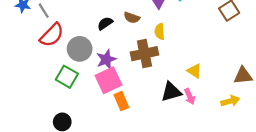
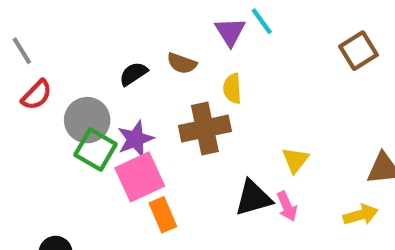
red semicircle: (52, 35) -> (37, 95), size x0.7
yellow triangle: (194, 71) -> (295, 160), turned 35
green square: (67, 77) -> (96, 150), moved

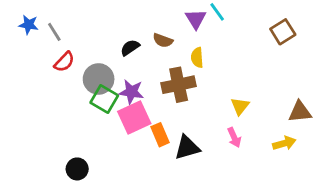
purple star: (136, 139) -> (131, 92), turned 30
black triangle: (253, 198) -> (187, 148), moved
orange rectangle: (163, 215) -> (160, 135), moved

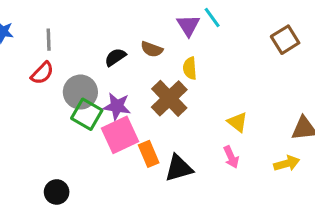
gray line: (54, 32) -> (49, 40), moved, turned 30
brown cross: (179, 85) -> (169, 98), turned -32
yellow triangle: (240, 106) -> (237, 122), turned -30

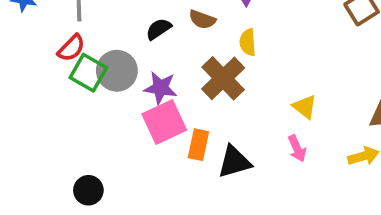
green square: (87, 114) -> (88, 73), moved
orange rectangle: (149, 154) -> (198, 145), turned 35

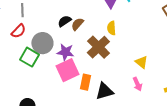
brown semicircle: (202, 20) -> (77, 24), moved, turned 112
green square: (88, 73) -> (29, 57), moved

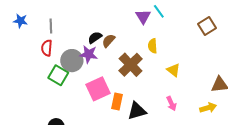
yellow semicircle: (111, 28) -> (153, 46), moved
red semicircle: (18, 31) -> (47, 48), turned 140
purple star: (65, 52) -> (89, 54), moved
yellow triangle: (141, 62) -> (174, 70), moved

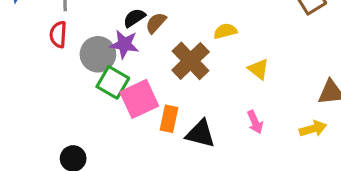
yellow semicircle: (153, 46) -> (225, 31), turned 80
green square: (58, 75) -> (113, 82), moved
black triangle: (137, 111) -> (200, 134), turned 30

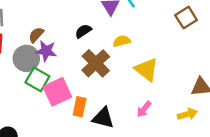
black semicircle: (134, 18) -> (83, 31), moved
brown semicircle: (156, 23) -> (36, 35), moved
yellow triangle: (258, 69) -> (146, 70), size x1.5
pink arrow: (255, 122) -> (144, 109), turned 63

